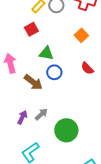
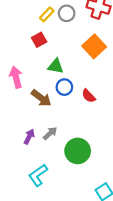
orange square: (81, 35) -> (94, 46), size x1.5
red semicircle: (87, 68) -> (89, 96), moved

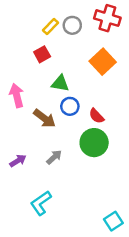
purple arrow: (29, 137) -> (18, 161), moved, turned 32
green circle: (78, 151) -> (94, 143), moved

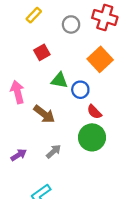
yellow rectangle: (51, 27) -> (34, 15), moved
blue circle: (70, 106) -> (80, 90), moved

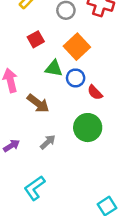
orange square: (100, 59) -> (77, 47), moved
red semicircle: (94, 112) -> (95, 92), moved

